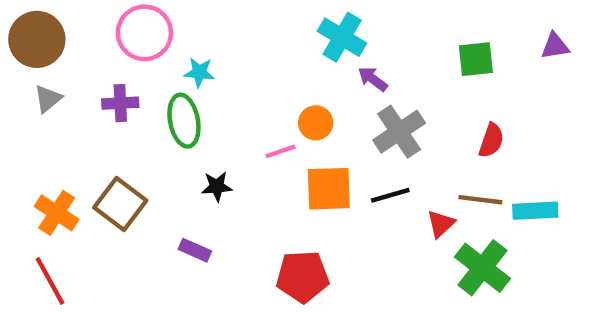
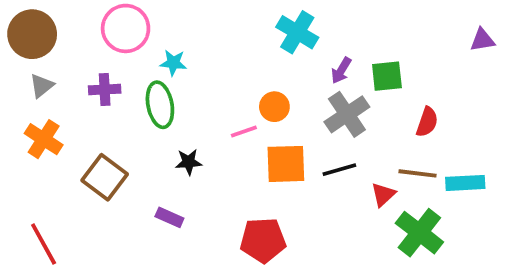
green square: (476, 59) -> (387, 76), moved
purple arrow: (373, 79) -> (341, 70), moved, turned -96
orange cross: (57, 213) -> (44, 139), moved

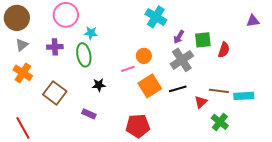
red semicircle: (427, 122) -> (224, 50), moved
orange square: (286, 164) -> (150, 86), turned -30
green cross: (419, 233) -> (220, 122), size x0.7

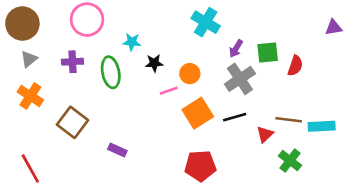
cyan star: (91, 33) -> (132, 42), moved
black star: (99, 85) -> (154, 63), moved
red pentagon: (138, 126) -> (200, 166), moved

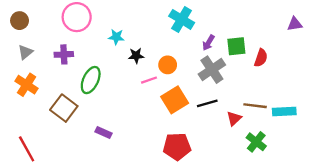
brown circle: (22, 23) -> (20, 21), size x0.6
green ellipse: (111, 72) -> (91, 80), moved, turned 36

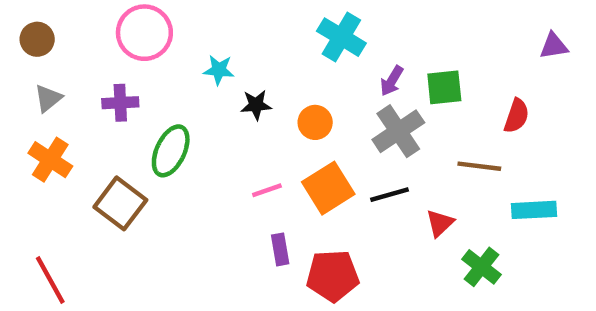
red semicircle: (261, 58) -> (516, 116), moved
pink line: (149, 80) -> (267, 190), moved
brown line: (255, 106) -> (479, 166), moved
purple rectangle: (103, 133) -> (280, 249), moved, turned 56

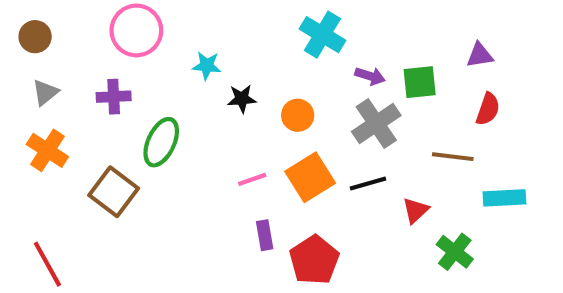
purple triangle: (554, 46) -> (480, 55), moved
purple arrow: (392, 81) -> (370, 76), turned -104
red pentagon: (333, 276) -> (314, 260), turned -30

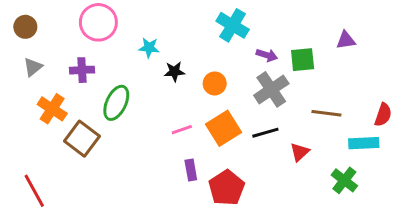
red semicircle: (488, 109) -> (383, 115), moved
orange cross: (47, 150) -> (52, 109), moved
green cross: (455, 252) -> (344, 180), moved

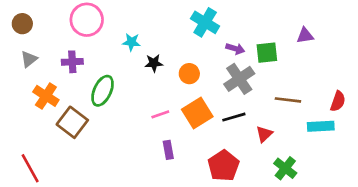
green cross: (344, 180) -> (285, 168), moved
red pentagon: (227, 188) -> (223, 166), moved

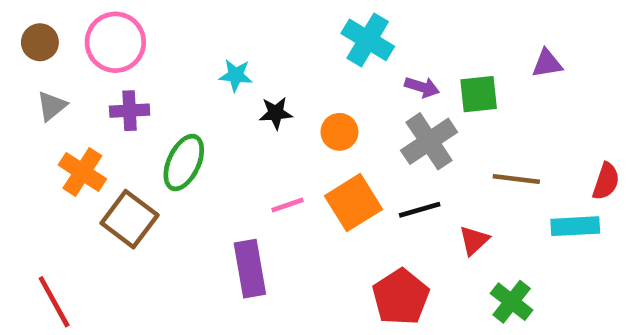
pink circle: (87, 20) -> (115, 42), moved
purple rectangle: (168, 150) -> (250, 269), moved, size x1.6

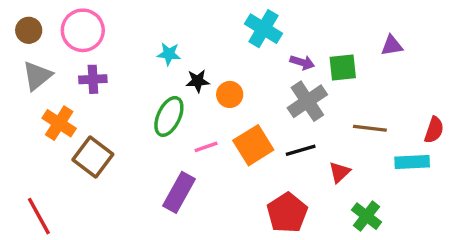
gray triangle: (52, 106) -> (37, 76), size x1.4
orange circle: (339, 132) -> (230, 94), moved
green ellipse: (184, 163) -> (169, 116), moved
purple rectangle: (250, 269) -> (179, 192), turned 39

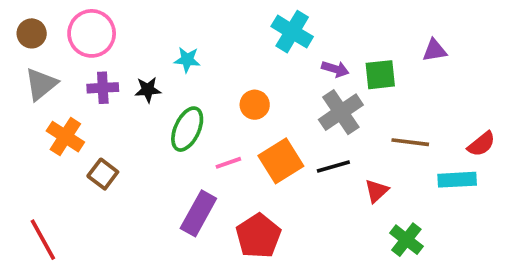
black star: (198, 81) -> (148, 90), moved
red semicircle: (434, 130) -> (481, 144), turned 32
brown square: (93, 157) -> (103, 174), size x0.7
red pentagon: (287, 213) -> (258, 236), moved

